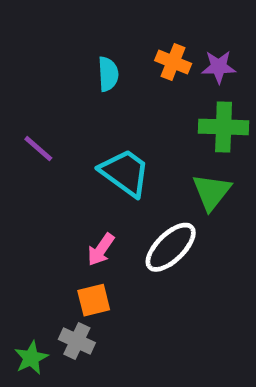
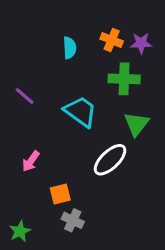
green cross: (224, 127) -> (124, 79), moved
pink arrow: (101, 250) -> (31, 161), moved
gray cross: (77, 341) -> (73, 220), moved

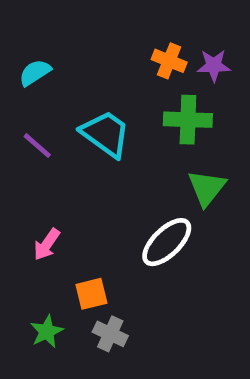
cyan semicircle: (70, 48) -> (35, 73), moved, turned -120
cyan trapezoid: (81, 112) -> (106, 134), moved
green star: (20, 231) -> (47, 332), moved

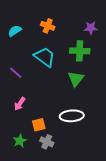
orange cross: (169, 61) -> (48, 26), moved
purple line: (37, 146) -> (16, 73), moved
green triangle: (207, 188) -> (76, 79), moved
white ellipse: (167, 242) -> (72, 116), moved, turned 40

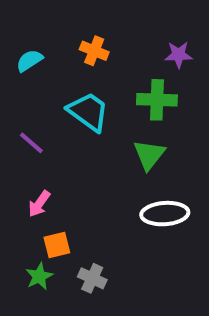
white ellipse: (72, 116) -> (165, 214), moved
orange square: (39, 125) -> (57, 245), moved

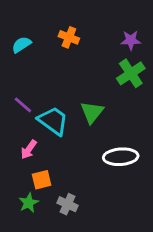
green cross: (157, 100) -> (131, 73), moved, turned -36
cyan trapezoid: (88, 112) -> (53, 121), moved
green triangle: (149, 155) -> (92, 112), moved

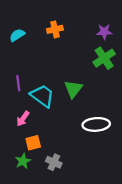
orange cross: (69, 37) -> (55, 29), turned -35
purple line: (23, 105) -> (18, 83), turned 42

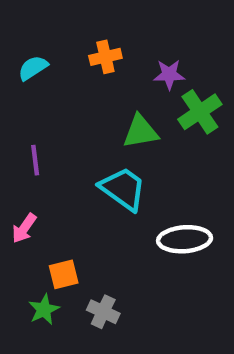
purple star: (104, 32) -> (169, 74), moved
green triangle: (73, 89) -> (141, 132), moved, turned 42
cyan trapezoid: (42, 96) -> (123, 189), moved
pink arrow: (23, 119) -> (24, 228), moved

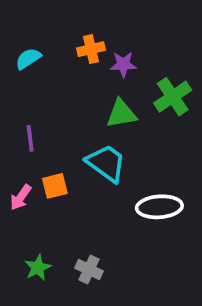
purple star: (169, 74) -> (123, 64), moved
orange square: (64, 274) -> (55, 186), moved

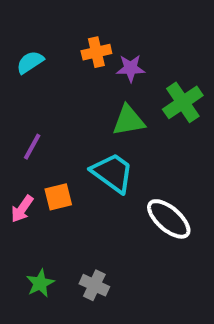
purple line: (30, 138) -> (32, 147), turned 36
white ellipse: (159, 207) -> (169, 219), turned 45

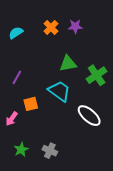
orange cross: (96, 52) -> (51, 27), turned -32
purple star: (131, 68) -> (75, 26), moved
green cross: (183, 102) -> (97, 75), moved
pink arrow: (22, 209) -> (12, 119), moved

